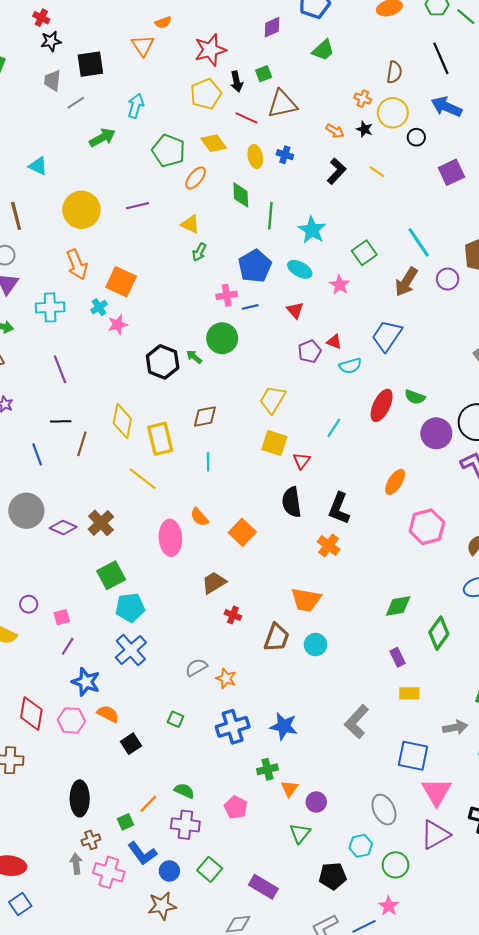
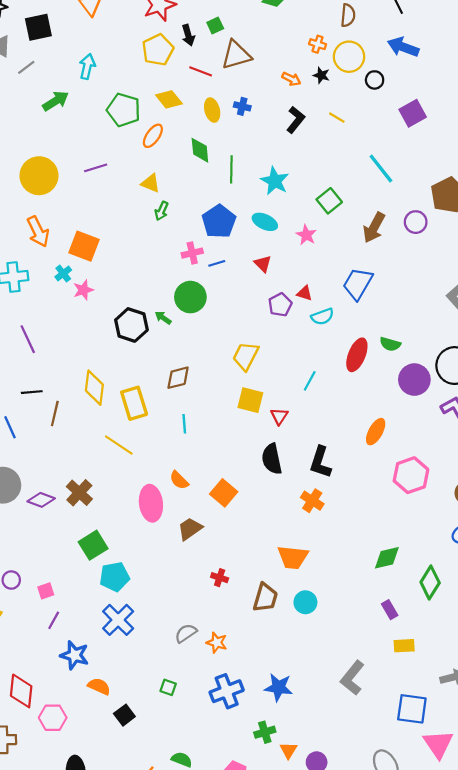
cyan line: (419, 242) -> (381, 169), moved
brown trapezoid: (214, 583) -> (190, 529), moved
pink hexagon: (71, 720) -> (53, 718), moved

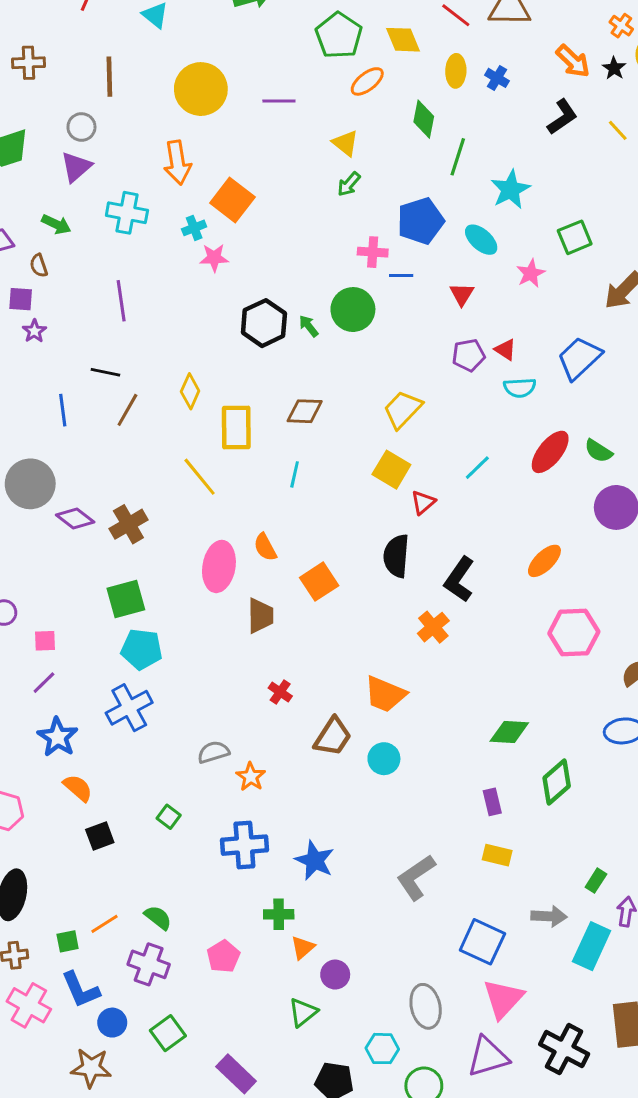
orange arrow: (291, 79) -> (573, 61), size x1.4
yellow diamond: (94, 388) -> (190, 391), size x0.7
brown trapezoid: (190, 529) -> (260, 616), turned 108

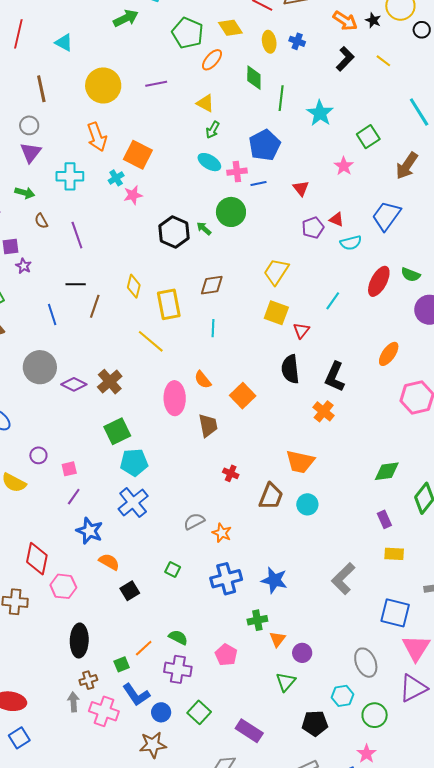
cyan ellipse: (481, 240) -> (209, 162), moved
brown semicircle: (39, 266) -> (41, 221), moved

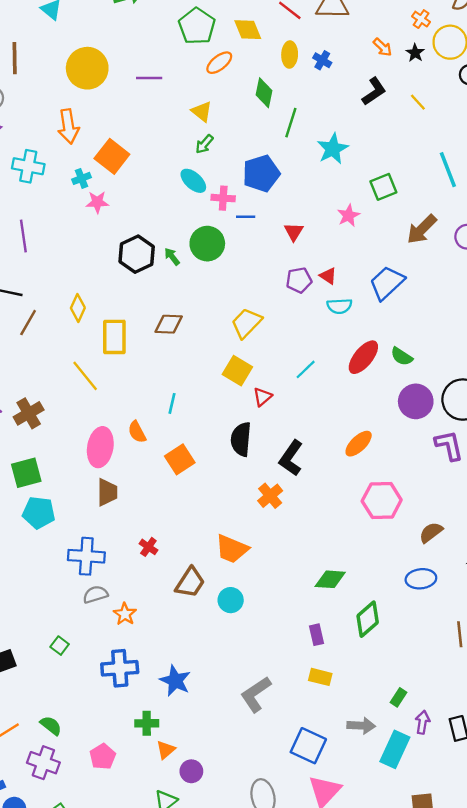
orange arrow: (345, 21) -> (383, 47), size x0.7
cyan line: (213, 328) -> (172, 403), moved
brown trapezoid: (208, 425) -> (107, 492), moved
blue cross: (133, 503) -> (86, 556), moved, turned 32

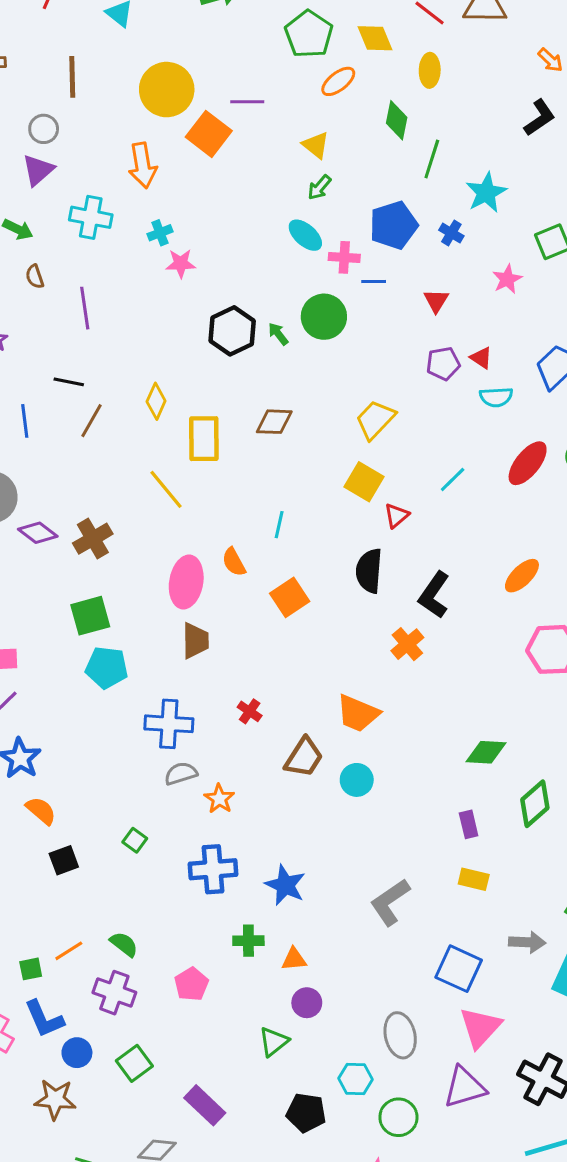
blue cross: (322, 60) -> (451, 233), moved
orange square: (112, 156) -> (209, 134), moved
orange triangle: (166, 750) -> (294, 959), moved, turned 36

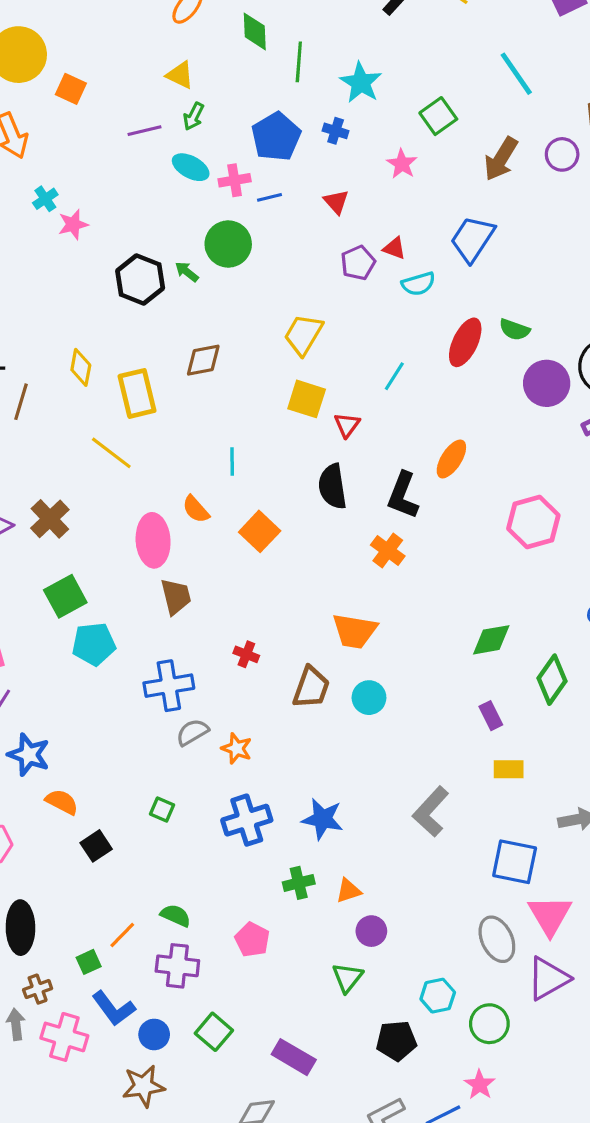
purple line: (247, 102) -> (144, 131), moved
orange square: (209, 134) -> (71, 89), size x0.7
orange ellipse: (522, 576) -> (451, 459), moved
gray ellipse: (400, 1035) -> (497, 939), moved

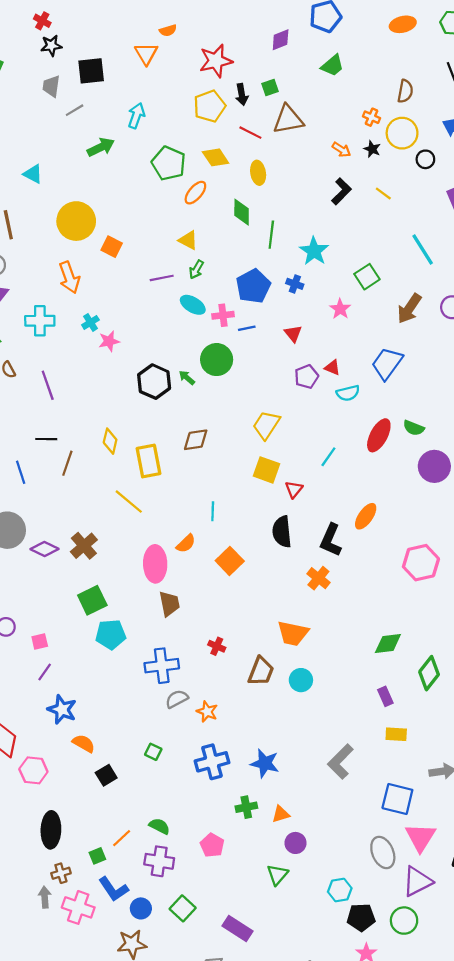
orange semicircle: (196, 509) -> (186, 544), turned -95
green circle: (489, 1024) -> (404, 921), moved
black pentagon: (396, 1041) -> (361, 917), moved

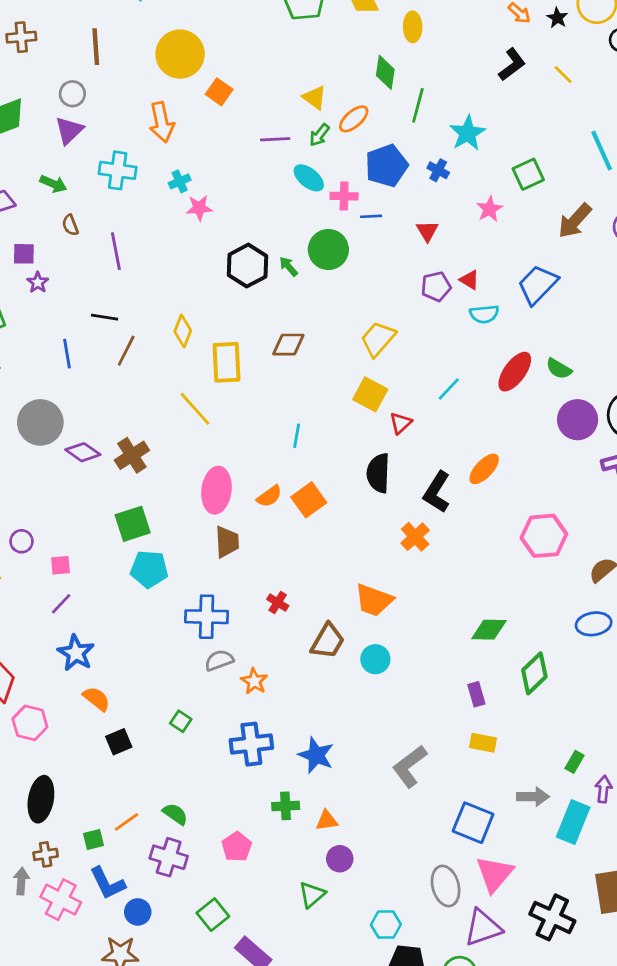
orange ellipse: (195, 193) -> (354, 119), moved
orange semicircle: (186, 544) -> (269, 496), moved
green square: (183, 908) -> (213, 915), moved

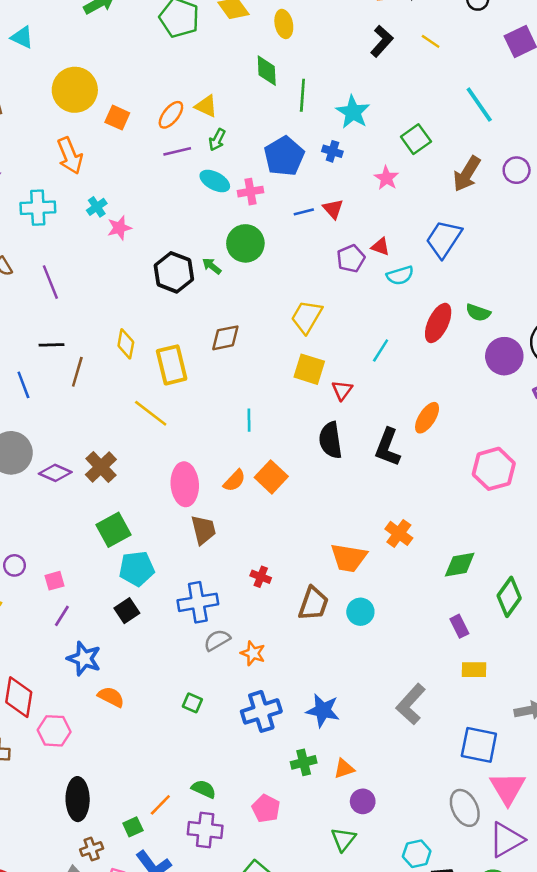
orange ellipse: (354, 119) -> (171, 115), moved
blue line: (371, 216) -> (304, 212), moved
orange cross: (415, 537) -> (399, 533), moved
black square: (119, 742) -> (127, 611), moved

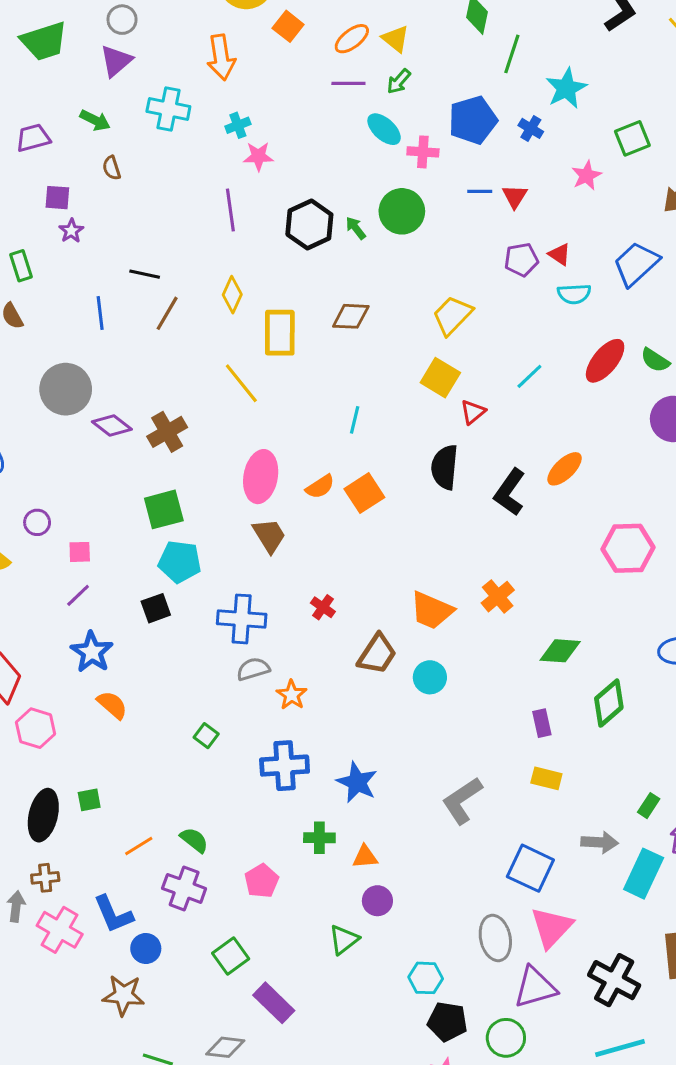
purple line: (50, 282) -> (230, 210), moved
brown trapezoid: (203, 530) -> (269, 536), turned -32
green square: (133, 827) -> (89, 800), moved

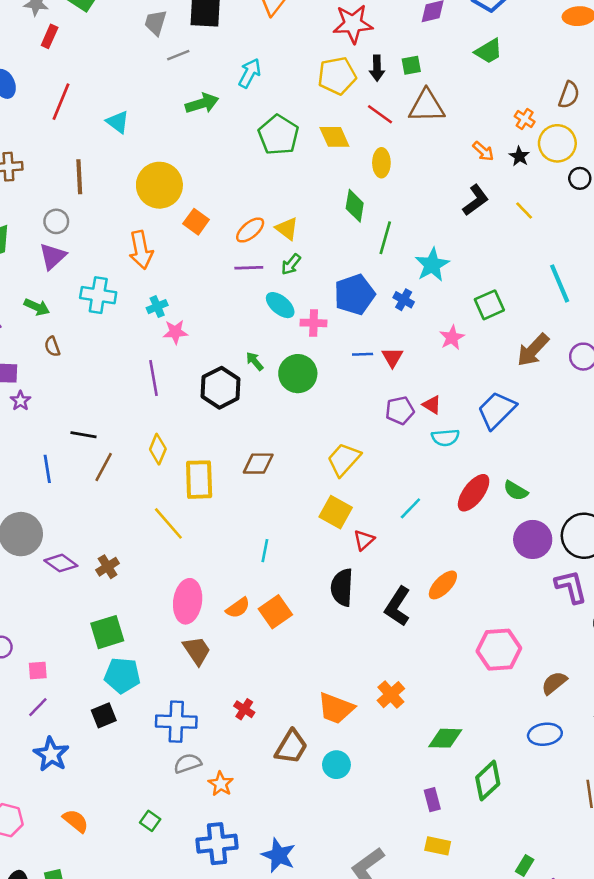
green arrow: (356, 228) -> (255, 361), moved
brown cross: (167, 432) -> (108, 567), size x0.7
orange semicircle: (112, 705) -> (76, 821), moved

